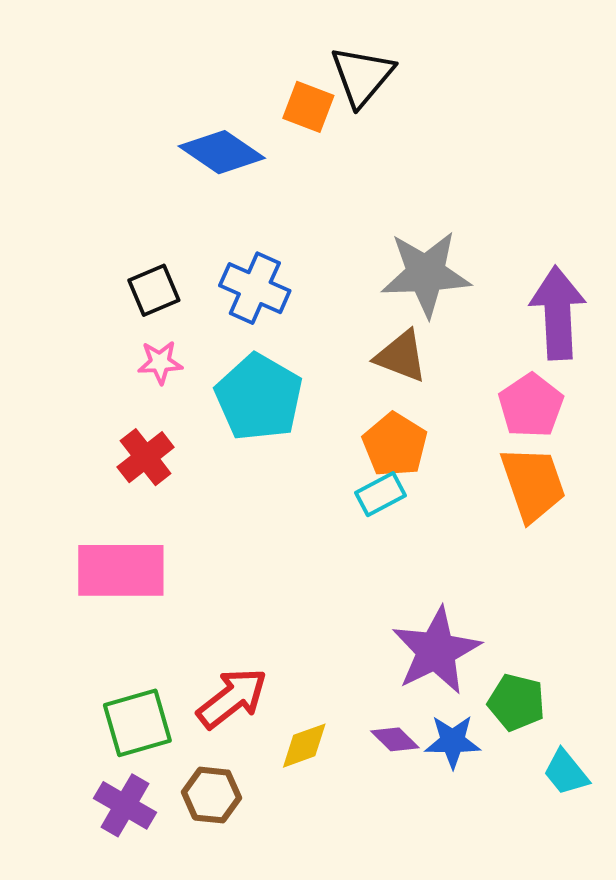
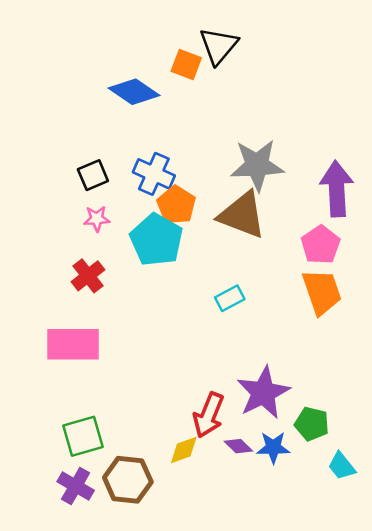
brown triangle: (401, 356) -> (242, 215), size x1.5
orange pentagon: (395, 445) -> (176, 205), moved
red arrow: (232, 698) -> (209, 415), moved, turned 150
brown hexagon: (212, 795) -> (128, 480), size x1.4

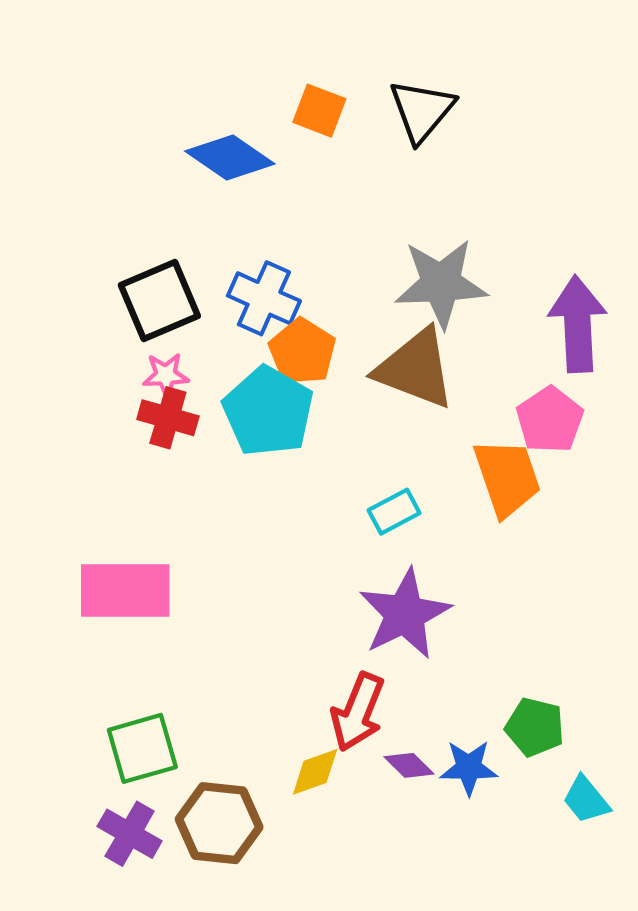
black triangle: (219, 46) -> (422, 111), moved
black square: (93, 175) -> (159, 300), size x1.5
red cross: (88, 276) -> (168, 418), moved, turned -36
orange trapezoid: (322, 292) -> (507, 477), moved
purple star: (263, 393) -> (405, 614), moved

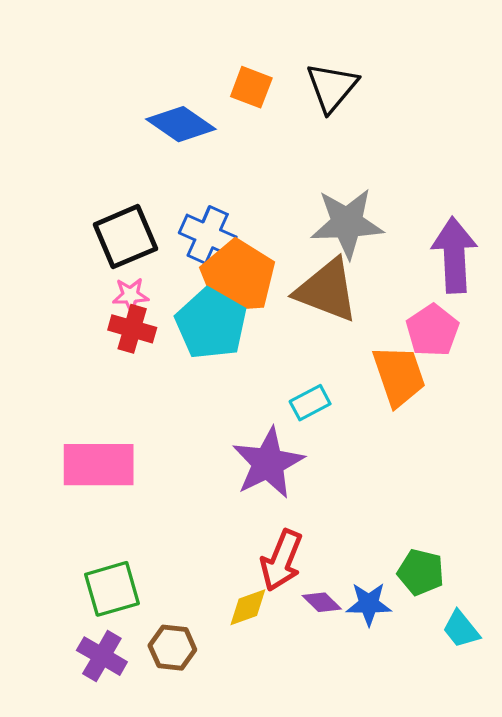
orange pentagon: (302, 352) -> (238, 277), size x1.4
purple star: (405, 614) -> (268, 463), moved
brown hexagon: (219, 823) -> (172, 648), size x0.7

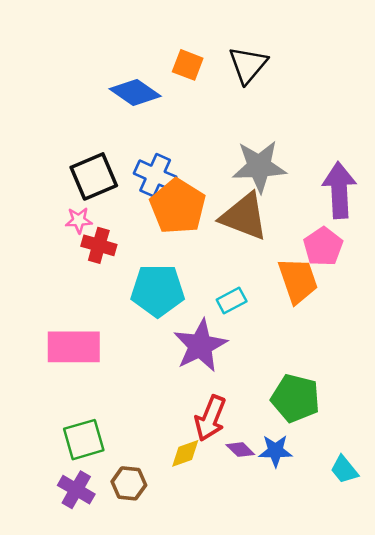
pink star: (130, 295) -> (79, 220), moved
cyan pentagon: (211, 324) -> (158, 290), moved, turned -30
green pentagon: (421, 572) -> (295, 398), moved, size x1.4

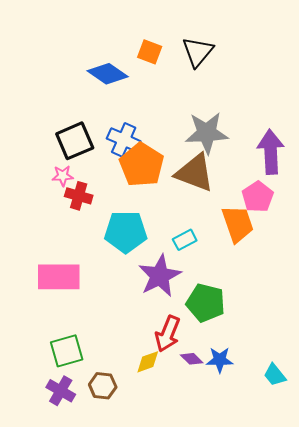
green pentagon: (295, 398) -> (206, 303), moved

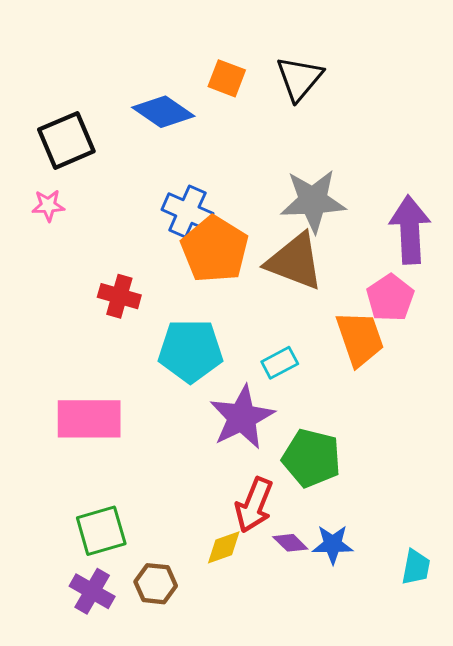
black square: (75, 141) -> (66, 140), moved
pink star: (63, 176) -> (48, 205), moved
cyan trapezoid: (275, 375) -> (416, 567), turned -130

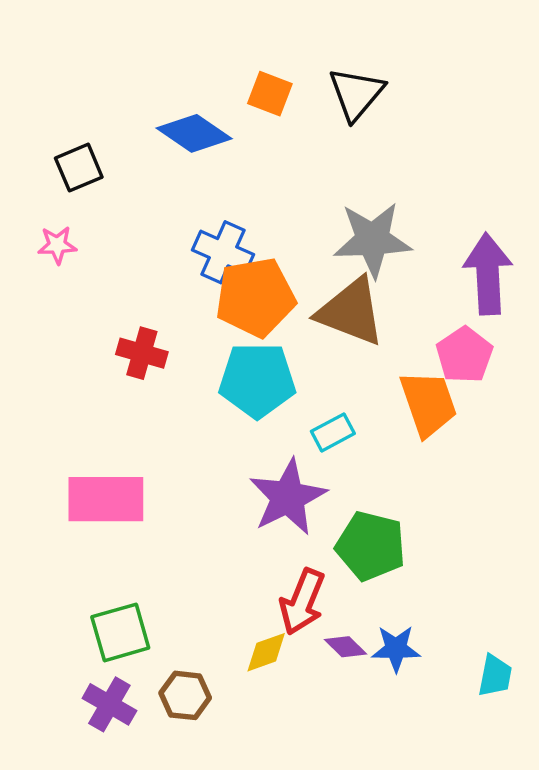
black square: (66, 140) -> (79, 168), size x0.7
orange pentagon: (215, 249) -> (255, 297), turned 30
cyan pentagon: (190, 351) -> (257, 380), moved

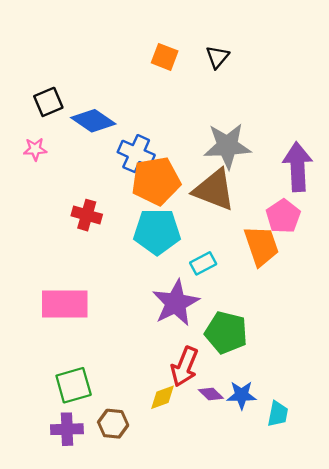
black triangle: (356, 94) -> (217, 57), size x0.7
blue diamond: (194, 133) -> (93, 121), moved
cyan trapezoid: (495, 676) -> (278, 414), moved
purple cross: (109, 704) -> (67, 429), turned -32

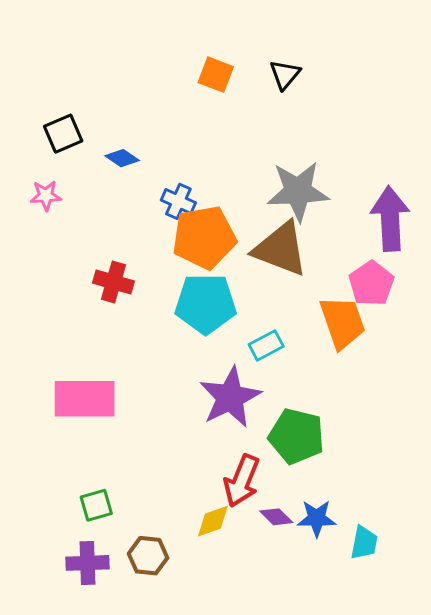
blue diamond: (93, 121) -> (122, 158), size x0.6
blue cross: (136, 154) -> (178, 201), size x0.7
green square: (74, 385) -> (96, 505), size x0.7

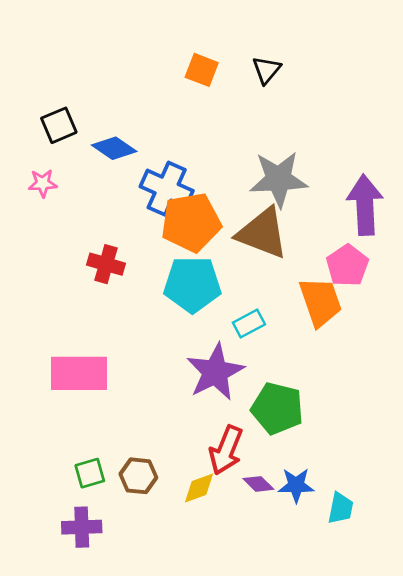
blue diamond: (122, 158) -> (114, 148), size x1.4
blue cross: (178, 201) -> (167, 189), size x1.6
brown hexagon: (148, 556) -> (138, 476), moved

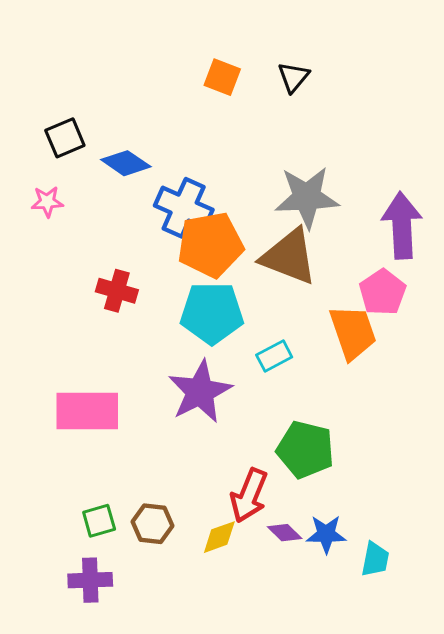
purple star: (215, 372) -> (200, 392), moved

